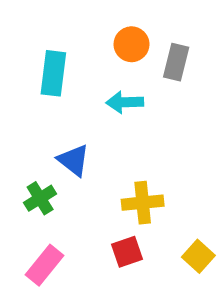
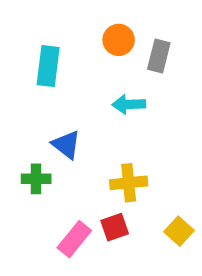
cyan arrow: (125, 102) -> (129, 104), moved
green cross: (40, 198) -> (36, 179), turned 32
pink rectangle: (44, 265) -> (74, 239), moved

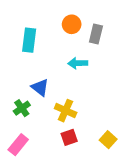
green cross: (36, 179) -> (22, 108), turned -35
yellow cross: (129, 183) -> (66, 111), moved, turned 30
pink rectangle: (74, 239) -> (18, 145), moved

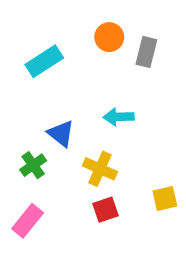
cyan rectangle: (29, 40) -> (44, 61), turned 50
cyan arrow: (78, 63) -> (118, 117), moved
yellow square: (108, 140) -> (165, 198), moved, turned 35

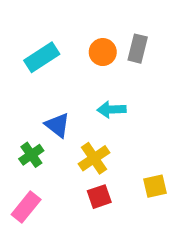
orange circle: (109, 37) -> (103, 52), moved
yellow cross: (100, 169) -> (94, 158), turned 32

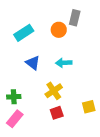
gray rectangle: (138, 49) -> (75, 18), moved
blue triangle: (57, 125) -> (33, 63), moved
green cross: (31, 155) -> (14, 97), moved, turned 32

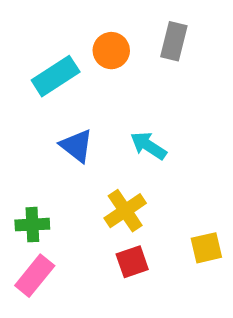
orange circle: (59, 30) -> (111, 51), moved
cyan arrow: (64, 63) -> (148, 146), turned 35

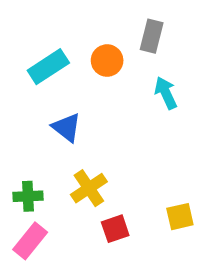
orange circle: (111, 51) -> (107, 61), moved
cyan arrow: (148, 146) -> (166, 93), moved, turned 32
yellow cross: (125, 211) -> (89, 188), moved

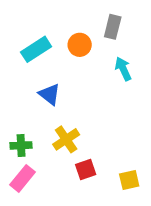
yellow square: (180, 217) -> (129, 180), moved

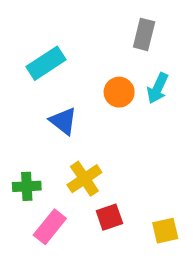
orange circle: (80, 45) -> (119, 92), moved
cyan arrow: (123, 69) -> (158, 88), turned -130
pink rectangle: (23, 178) -> (50, 227), moved

